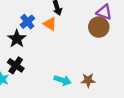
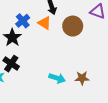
brown circle: (99, 27) -> (73, 26), moved

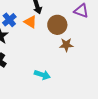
brown star: (82, 78) -> (66, 45), moved

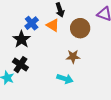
brown star: (66, 45) -> (73, 56), moved

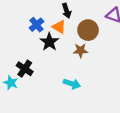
black star: (21, 39) -> (49, 42), moved
brown star: (73, 56) -> (81, 50), moved

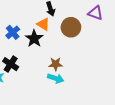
blue cross: (36, 25) -> (13, 32), moved
brown star: (81, 50) -> (56, 64), moved

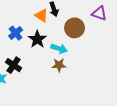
orange triangle: (43, 24) -> (41, 15), moved
cyan arrow: (56, 78) -> (59, 49), moved

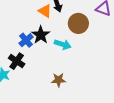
blue cross: (16, 33) -> (26, 40), moved
brown star: (59, 65) -> (58, 80), moved

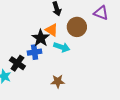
orange triangle: (45, 11) -> (52, 30), moved
blue cross: (26, 40) -> (35, 52), moved, turned 32

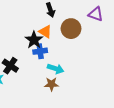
cyan arrow: (62, 47) -> (56, 69), moved
blue cross: (35, 52) -> (40, 51), moved

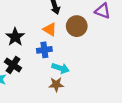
black star: (34, 40) -> (15, 37), moved

